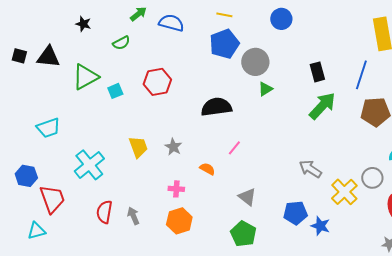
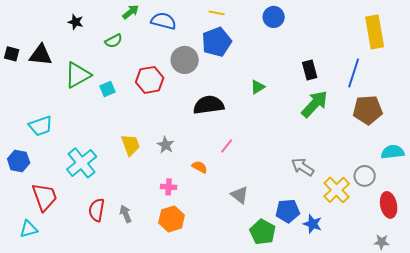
gray circle: (255, 62) -> (185, 60), moved
blue hexagon: (26, 176) -> (19, 161), moved
green pentagon: (243, 234) -> (263, 232), moved

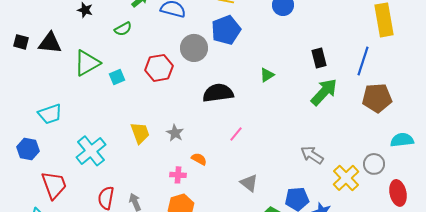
orange semicircle: (200, 167) -> (199, 159), moved

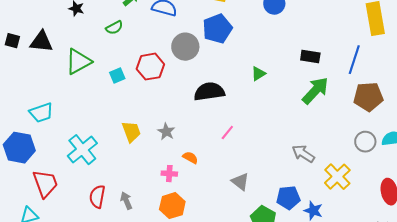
black rectangle: (319, 58) -> (310, 57), turned -66
cyan square: (117, 77) -> (117, 76), moved
blue hexagon: (28, 149) -> (19, 148), size x1.4
gray circle: (374, 164) -> (365, 142), moved

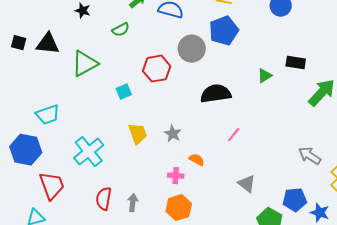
black rectangle: (310, 57) -> (296, 63), moved
cyan square: (117, 76) -> (124, 92), moved
gray arrow: (126, 201) -> (133, 203), turned 30

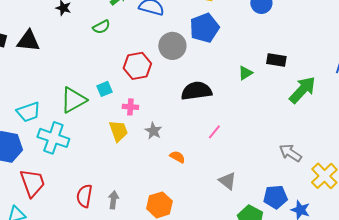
green triangle: (85, 64) -> (73, 100), moved
cyan cross: (89, 152) -> (53, 138), moved, turned -32
pink cross: (176, 176) -> (130, 107), moved

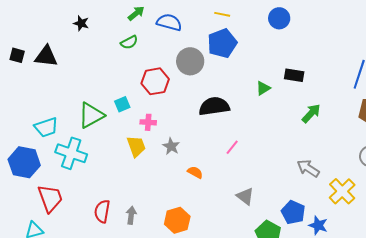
green semicircle: (101, 27) -> (129, 42), moved
green arrow: (302, 90) -> (311, 113), moved, size x0.7
blue pentagon: (275, 197) -> (293, 212), turned 30

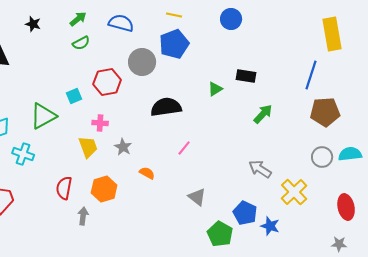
green arrow: (136, 13) -> (78, 19), moved
cyan square: (122, 104) -> (74, 96), moved
cyan cross: (71, 153) -> (23, 154), size x0.7
red semicircle: (102, 211) -> (64, 188), moved
orange hexagon: (177, 220) -> (104, 189), moved

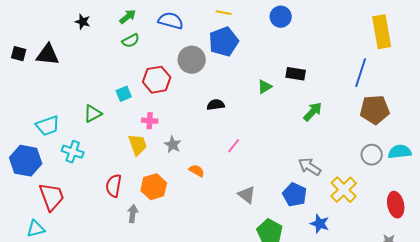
black semicircle: (166, 107) -> (216, 105), size x0.6
green triangle: (43, 116) -> (93, 114), size x0.7
blue pentagon: (245, 213) -> (295, 195), moved

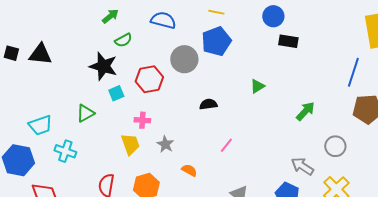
green arrow: (128, 17) -> (110, 16), moved
black star: (83, 22) -> (103, 66), moved, size x1.8
black rectangle: (296, 74) -> (288, 41), moved
gray circle: (372, 155) -> (335, 146), moved

